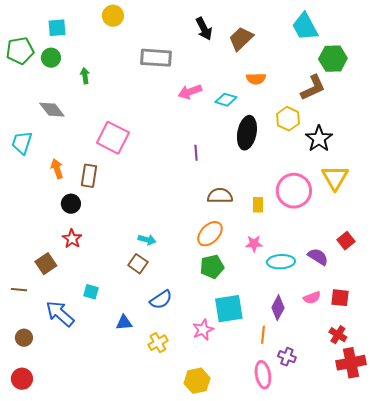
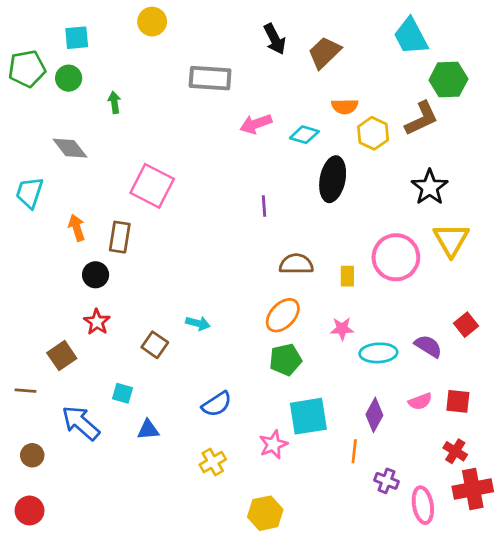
yellow hexagon: (288, 119) -> (373, 133), moved
brown square: (138, 264) -> (155, 345), moved
blue triangle: (124, 323) -> (148, 430), moved
pink ellipse: (263, 375) -> (423, 505), moved

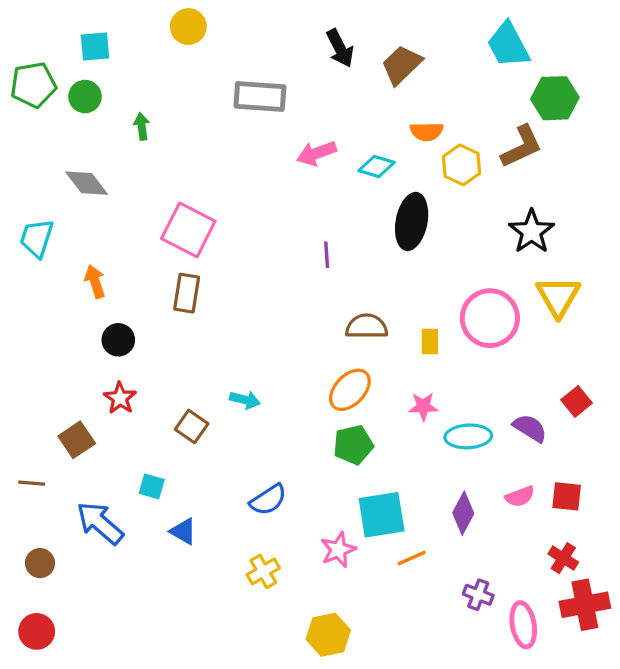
brown rectangle: (120, 237) -> (187, 293), moved
blue triangle: (148, 430) -> (183, 531), turned 35
orange line: (354, 451) -> (412, 558), moved, turned 60

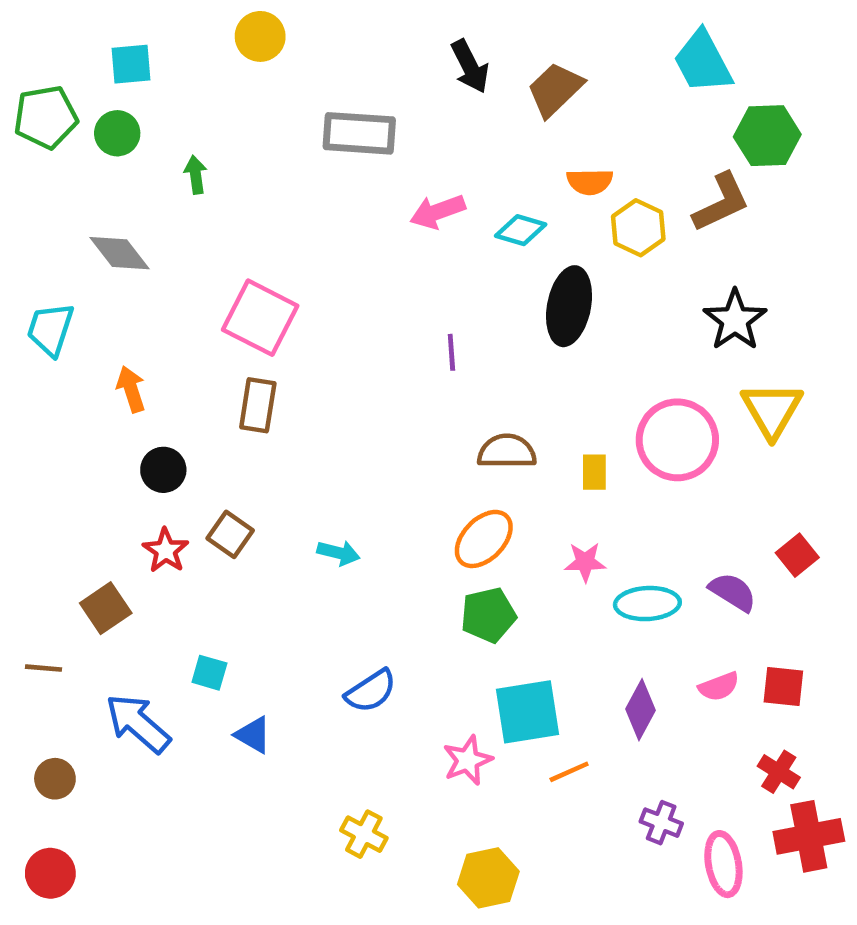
brown square: (192, 426) -> (230, 534), moved
yellow cross: (263, 571) -> (364, 834), moved, turned -32
yellow hexagon: (328, 635) -> (488, 878), moved

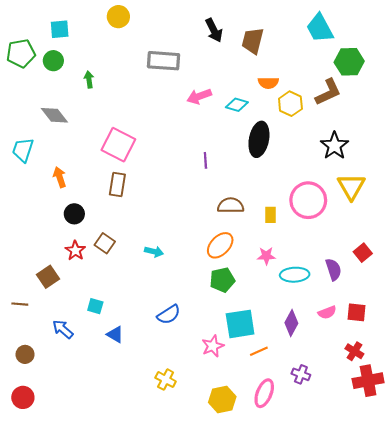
brown trapezoid: (555, 89) -> (253, 41), turned -32
purple semicircle: (733, 592) -> (333, 269), turned 40
blue arrow: (138, 723) -> (63, 329), size x0.7
pink ellipse: (723, 864) -> (264, 393), moved, turned 32

